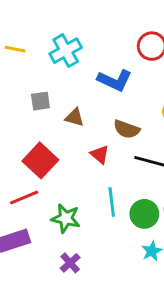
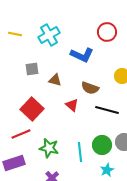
cyan line: (112, 202) -> (80, 152), moved

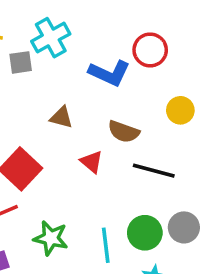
red circle: (107, 32) -> (150, 50), moved
gray square: (32, 69) -> (21, 62), moved

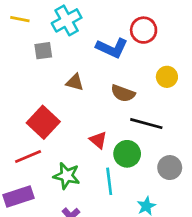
gray square: (21, 62) -> (43, 51), moved
red triangle: (92, 162) -> (98, 140), moved
green circle: (145, 233) -> (127, 154), moved

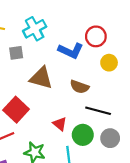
yellow circle: (167, 77) -> (109, 63), moved
brown triangle: (75, 82) -> (41, 78), size x1.6
gray circle: (170, 168) -> (110, 138), moved

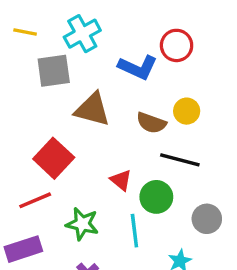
gray square: (16, 53) -> (54, 71), size x1.5
yellow circle: (109, 63) -> (187, 111), moved
gray circle: (110, 138) -> (207, 219), moved

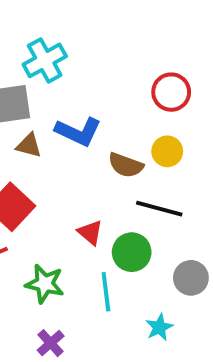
red circle: (177, 45) -> (171, 92), moved
blue L-shape: (138, 67) -> (78, 132), moved
brown triangle: (92, 109) -> (29, 145), moved, size x0.6

